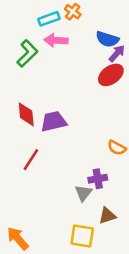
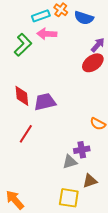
blue semicircle: (107, 39) -> (84, 18), moved
gray triangle: (83, 193) -> (70, 162), turned 35

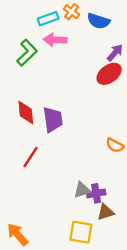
purple trapezoid: (45, 102) -> (53, 120), turned 95
purple cross: (82, 150) -> (96, 193), moved

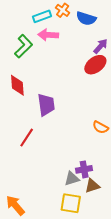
red diamond: (26, 113) -> (17, 85), moved
gray triangle: (82, 190) -> (72, 179), moved

